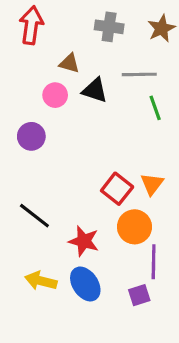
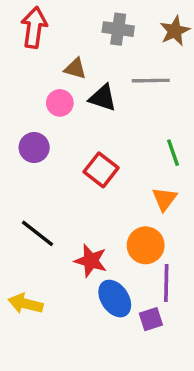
green line: (155, 108) -> (173, 153), moved
red square: (117, 189) -> (101, 170), moved
yellow arrow: (41, 281) -> (26, 304), moved
blue ellipse: (85, 284) -> (115, 299), moved

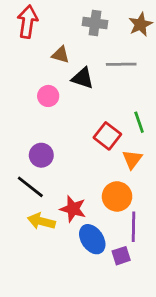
pink circle: (60, 103) -> (48, 96), moved
purple circle: (34, 148) -> (41, 155), moved
red square: (101, 170) -> (107, 136), moved
yellow arrow: (26, 304) -> (41, 221), moved

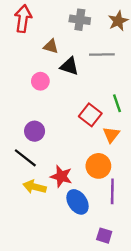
purple square: (121, 256) -> (104, 236), moved, turned 35

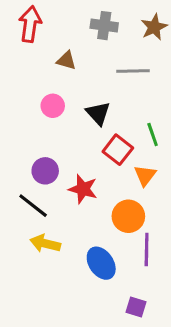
black triangle: (69, 66) -> (98, 113), moved, turned 30
red star: (61, 176) -> (83, 189), moved

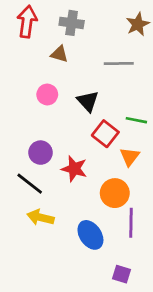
gray cross: (104, 26) -> (72, 23), moved
green line: (153, 135) -> (136, 120), turned -60

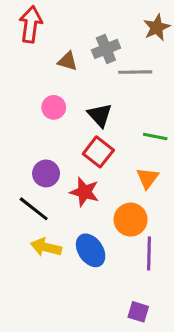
gray cross: (72, 23) -> (106, 49), moved, turned -30
red square: (105, 134) -> (98, 152), moved
blue ellipse: (90, 235) -> (91, 250), moved

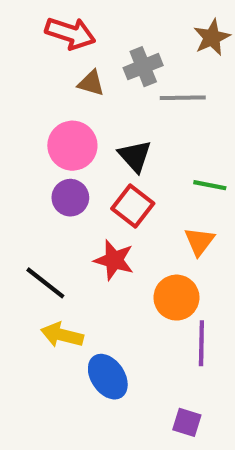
red arrow: (31, 24) -> (70, 33), moved, turned 100
pink circle: (54, 107) -> (72, 146), size x1.5
purple circle: (46, 173) -> (70, 198), moved
blue ellipse: (91, 250) -> (108, 377), moved

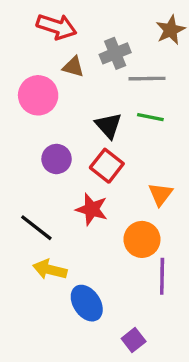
pink circle: (72, 146) -> (38, 95), moved
green line: (210, 185) -> (150, 117), moved
purple square: (187, 422) -> (134, 340), moved, turned 35

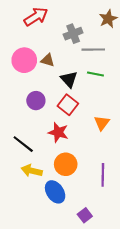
red arrow: (57, 27) -> (36, 17), turned -50
brown triangle: (73, 67) -> (48, 60), moved
orange circle: (142, 239) -> (66, 164), moved

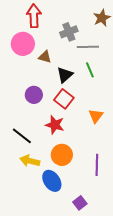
red arrow: (36, 17) -> (34, 16), turned -60
pink circle: (24, 60) -> (23, 44), moved
green line: (95, 74) -> (90, 70), turned 56
black triangle: (69, 79) -> (65, 75), turned 30

